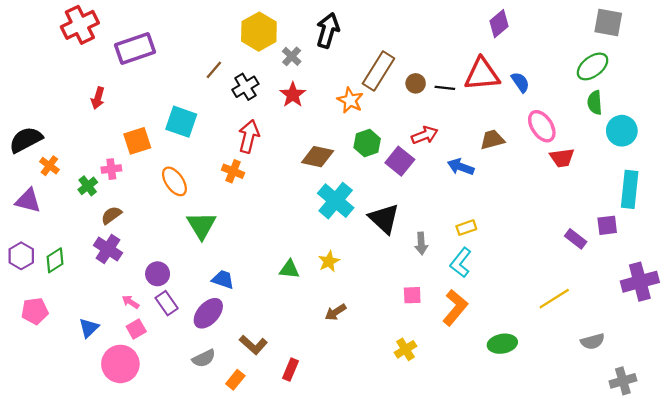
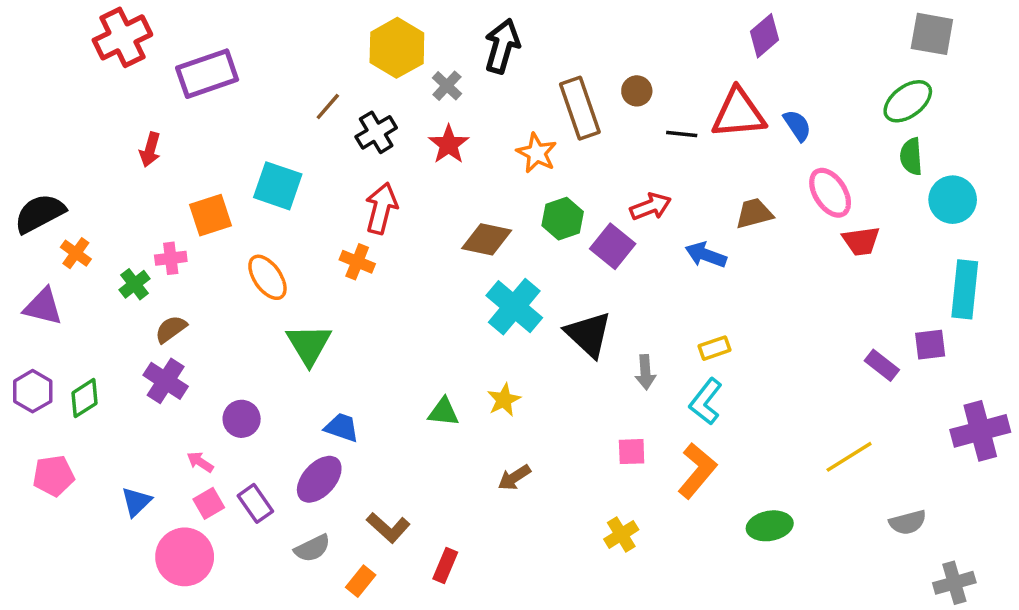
brown rectangle: (378, 71) -> (580, 108), turned -51
brown circle: (416, 83) -> (637, 91), moved
purple rectangle: (167, 303) -> (255, 503), moved

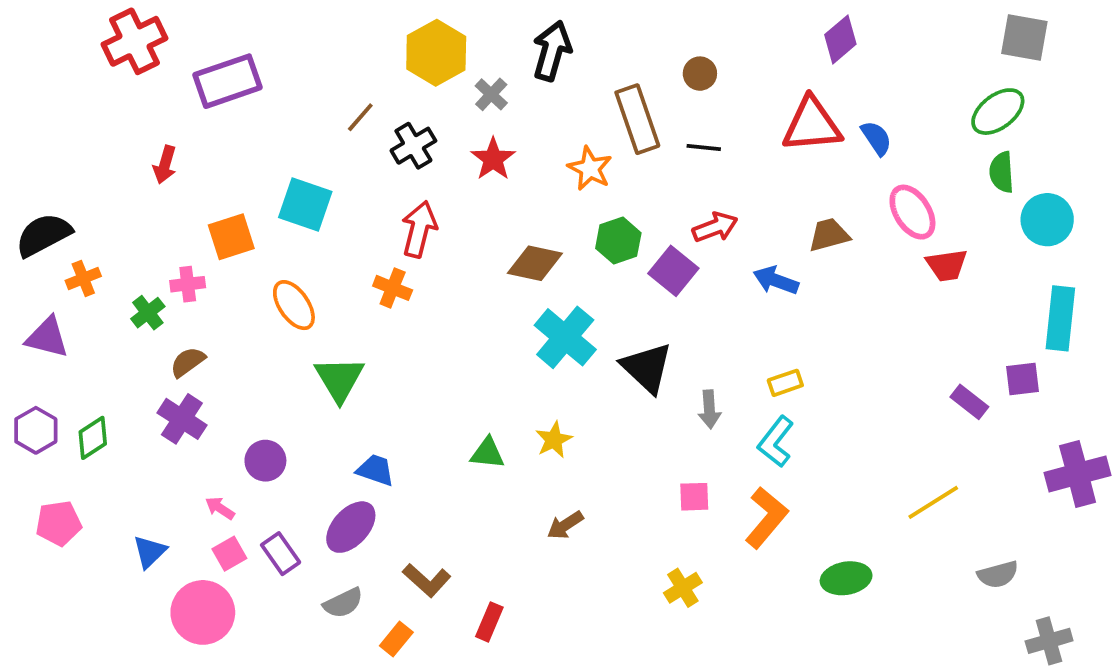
brown circle: (637, 91) -> (700, 74), moved
black line: (682, 134) -> (704, 148), moved
orange cross: (76, 253) -> (83, 278), turned 32

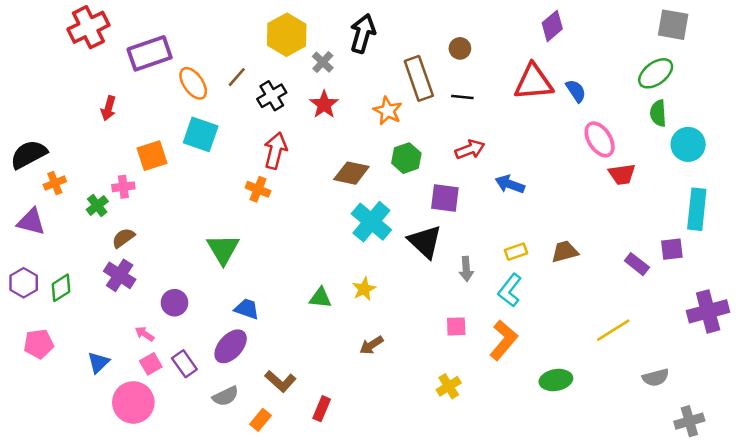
brown trapezoid: (829, 235) -> (565, 252), moved
purple square: (673, 271) -> (445, 198), moved, turned -32
orange ellipse: (294, 305) -> (193, 83), moved

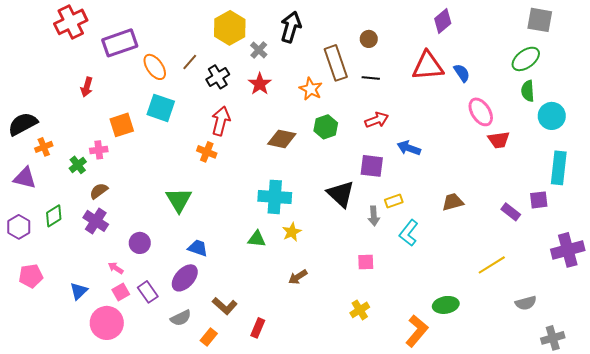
purple square: (445, 198) -> (372, 166), moved
cyan cross: (371, 222) -> (275, 197), moved, turned -36
yellow rectangle: (516, 252) -> (394, 201), moved
green diamond: (61, 288) -> (54, 216), moved
orange L-shape: (504, 340) -> (417, 331), moved

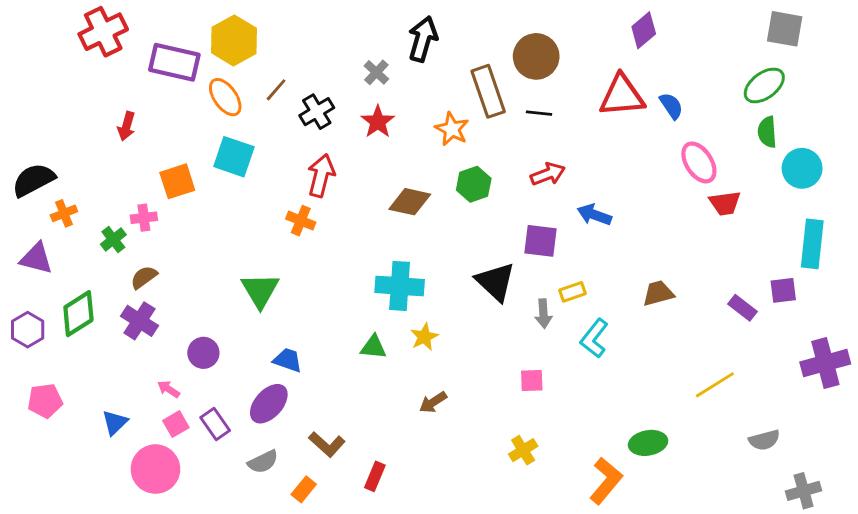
yellow hexagon: (230, 28) -> (234, 40), moved
brown circle: (369, 39) -> (536, 56), size x1.8
purple rectangle: (120, 43) -> (174, 62), turned 32
green diamond: (54, 216) -> (78, 314), size x1.4

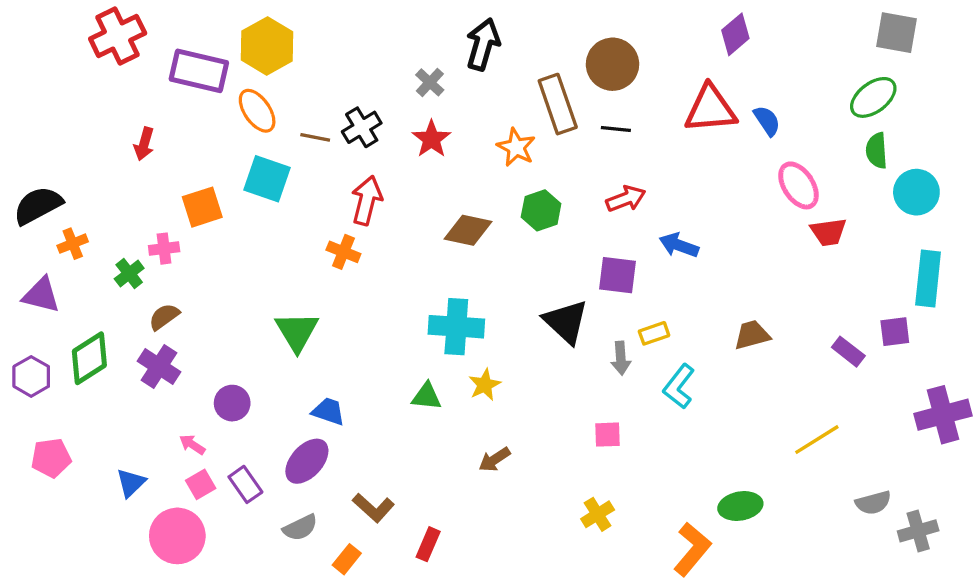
brown line: (276, 90) -> (315, 137), moved, turned 60
gray cross: (804, 491) -> (918, 531), moved

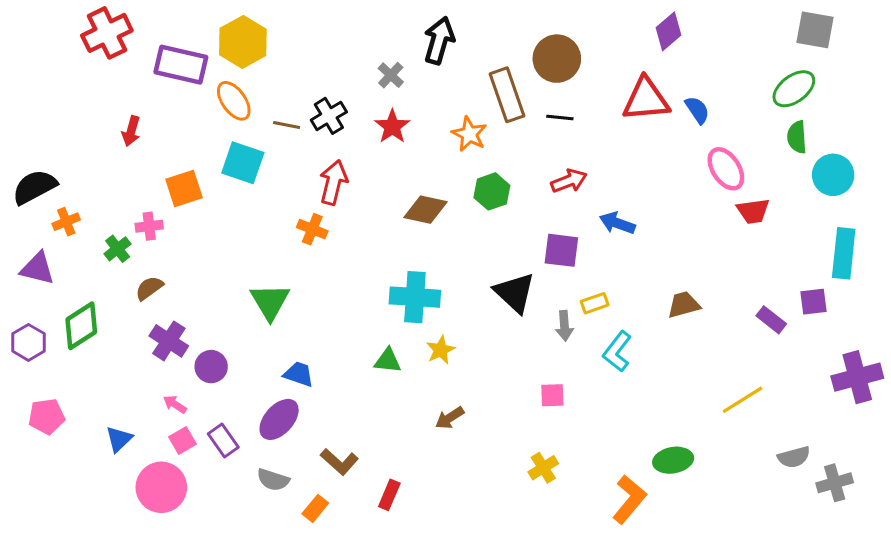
purple cross: (159, 366) -> (169, 341), moved
gray semicircle: (300, 528) -> (273, 480), turned 44

